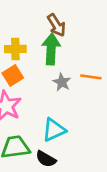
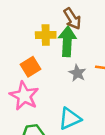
yellow cross: (15, 49) -> (46, 35), moved

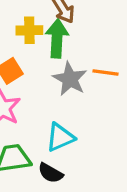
gray star: (77, 73) -> (70, 79), size x1.5

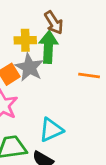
gray star: (70, 79) -> (29, 67), moved

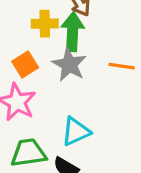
gray star: (29, 67) -> (69, 64), moved

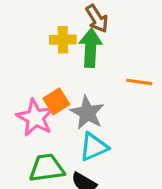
orange square: (25, 64) -> (56, 101), moved
gray star: (69, 64) -> (87, 113), moved

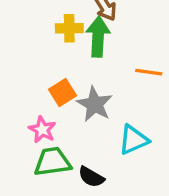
pink star: (35, 118) -> (42, 130), moved, size x0.7
cyan triangle: (94, 147) -> (133, 140), moved

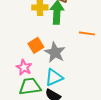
cyan triangle: (133, 140) -> (54, 77), moved

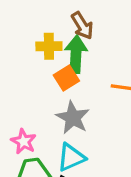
orange square: (36, 45) -> (66, 78), moved

